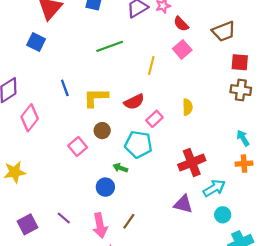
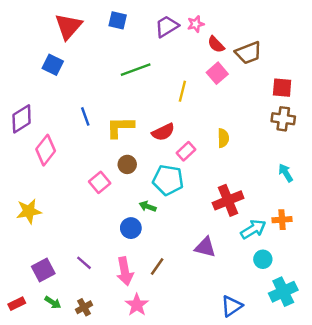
brown trapezoid: (224, 31) -> (248, 53), moved
orange cross: (244, 164) -> (282, 220), moved
purple triangle: (183, 204) -> (205, 247), moved

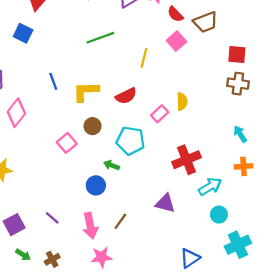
pink rectangle: (186, 151) -> (160, 114), moved
orange cross: (282, 220) -> (244, 166), moved
pink star: (137, 305) -> (101, 257), turned 30

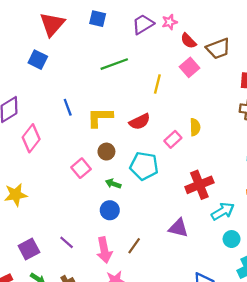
green arrow: (112, 165) -> (113, 184), moved

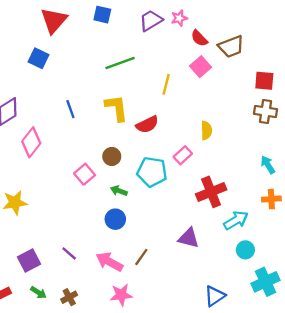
yellow L-shape: (100, 117) -> (116, 108), moved, turned 84
pink rectangle: (173, 139) -> (183, 155), moved
pink arrow: (104, 250) -> (109, 262), turned 130

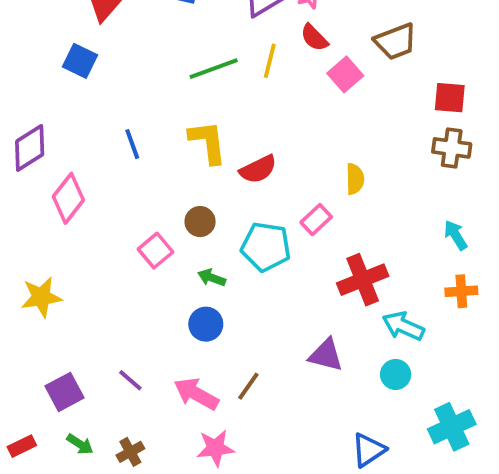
red semicircle: (199, 38) -> (314, 38), moved
yellow line: (166, 84) -> (270, 61), moved
cyan arrow: (236, 220) -> (403, 326), turned -125
cyan circle: (245, 250) -> (396, 374), moved

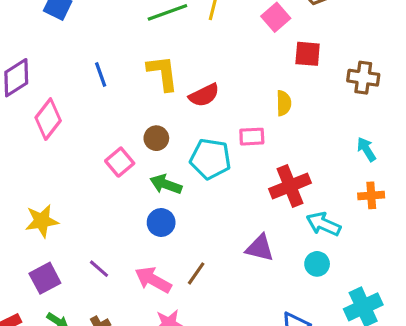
red square: (450, 98) -> (308, 54), moved
pink rectangle: (316, 220) -> (252, 137), turned 40
green arrow: (212, 278) -> (166, 184), size x1.4
yellow star: (41, 297) -> (42, 221), moved

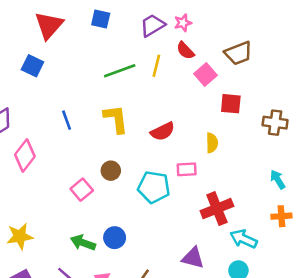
red semicircle: (204, 95) -> (163, 131), moved
green arrow: (166, 184) -> (83, 243), moved

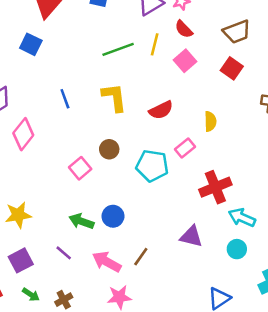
pink square: (206, 75) -> (185, 61), moved
red square: (231, 104) -> (232, 68), moved, turned 30
pink rectangle: (187, 169) -> (185, 148), turned -36

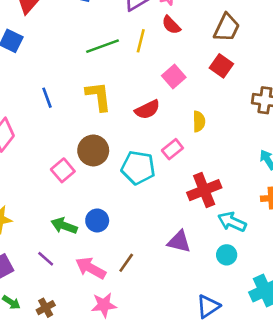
brown trapezoid: (237, 32) -> (227, 28), turned -44
pink square: (185, 61) -> (174, 77), moved
brown circle: (109, 149) -> (93, 150), size x1.5

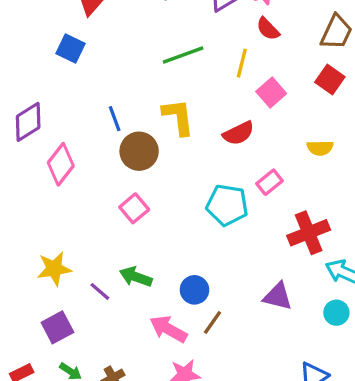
yellow line: (141, 41) -> (242, 63), moved
yellow semicircle: (199, 121) -> (320, 148), moved, turned 90
brown circle: (93, 150) -> (139, 151), moved
blue circle: (97, 220) -> (194, 290), moved
purple line: (46, 259) -> (100, 291), moved

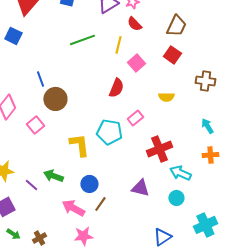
yellow L-shape: (178, 117) -> (79, 145), moved
red semicircle: (239, 133) -> (116, 88), turned -42
pink square: (134, 208) -> (35, 125), moved

